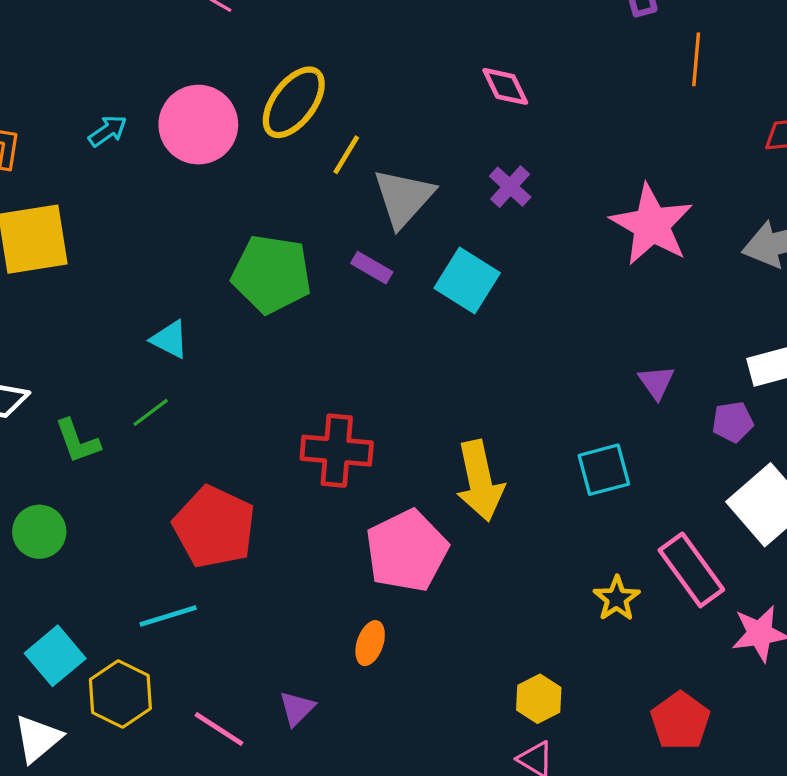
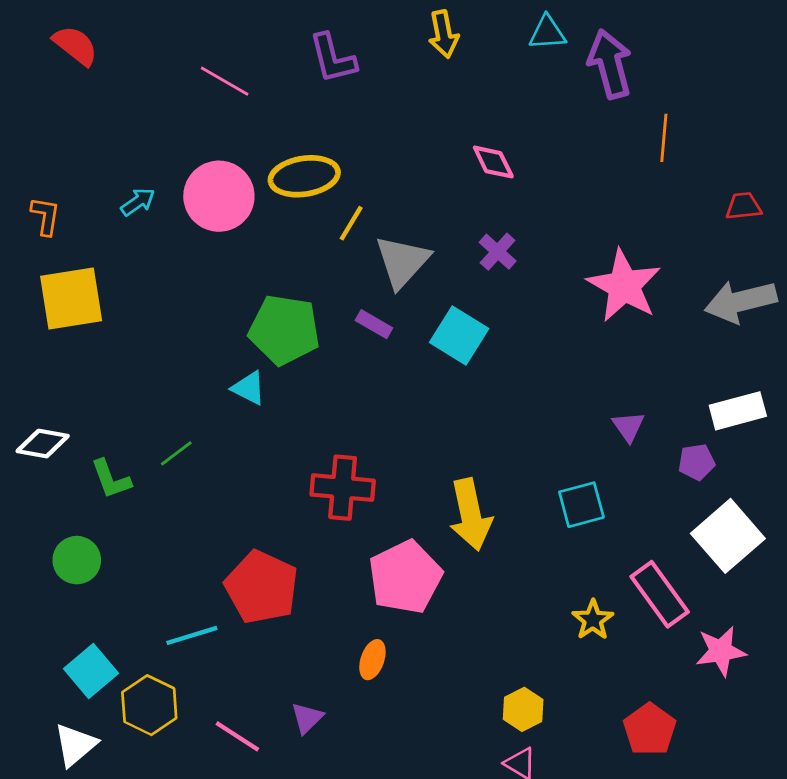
yellow ellipse: (294, 102) -> (304, 176), turned 44
cyan triangle: (170, 339) -> (249, 388), moved
red pentagon: (214, 527) -> (262, 587), moved

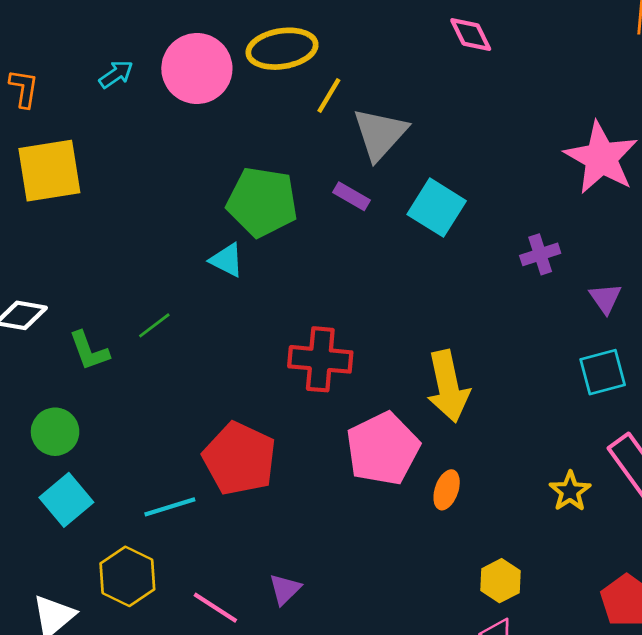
purple cross: (498, 252) -> (540, 254), moved, turned 30
cyan square: (581, 505) -> (603, 372), moved
orange ellipse: (372, 660) -> (447, 490), moved
cyan square: (91, 671) -> (66, 500), moved

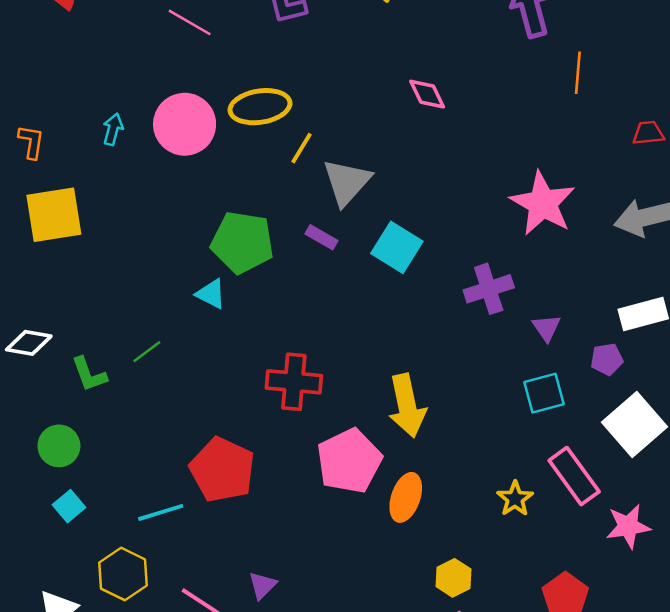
cyan arrow: (116, 74) -> (113, 129), turned -40
purple cross: (540, 254) -> (489, 289), size x1.4
orange ellipse: (447, 490) -> (406, 497), size x1.4
cyan square: (66, 500) -> (69, 506), size x0.7

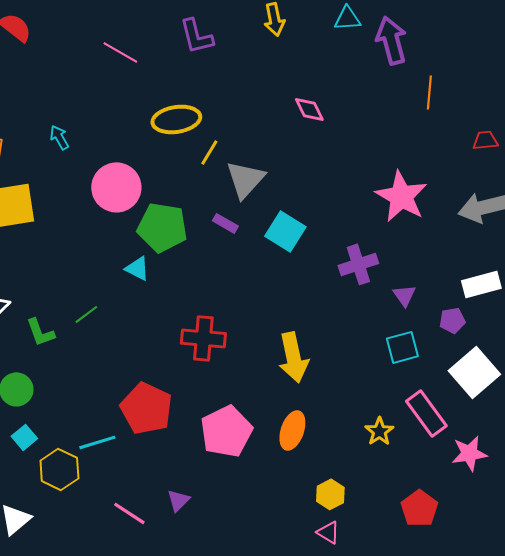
pink circle: (185, 124) -> (116, 187), moved
cyan arrow: (113, 129) -> (59, 137), turned -45
pink pentagon: (349, 461) -> (226, 431), moved
yellow hexagon: (123, 574) -> (59, 469), moved

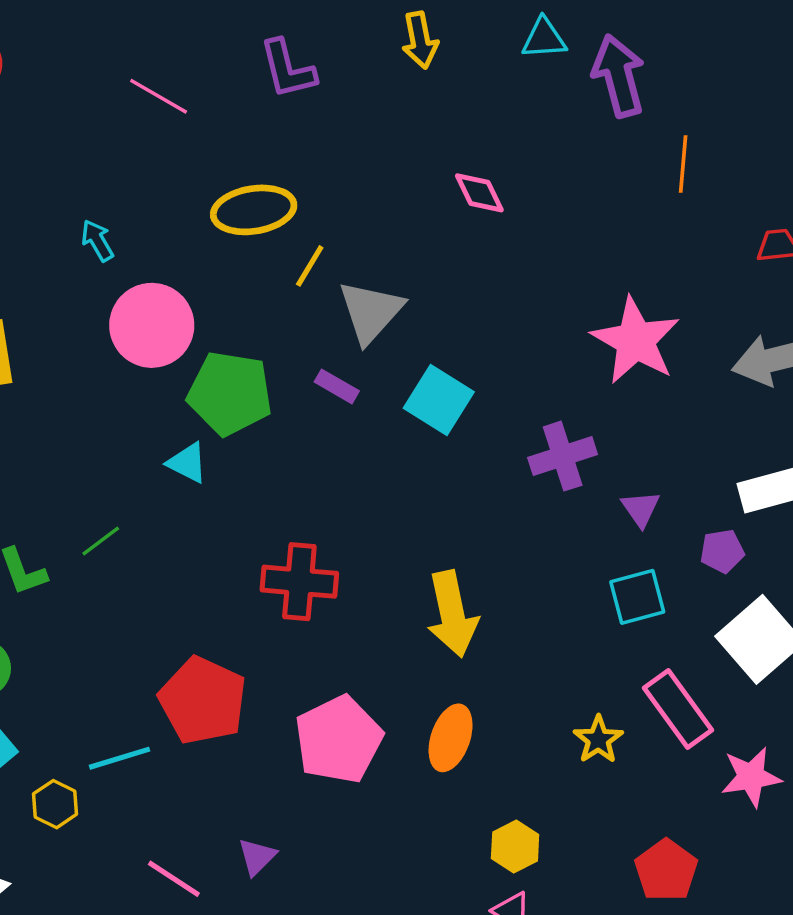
cyan arrow: (59, 137) -> (97, 240), moved
yellow hexagon: (59, 469) -> (55, 804), size x0.7

